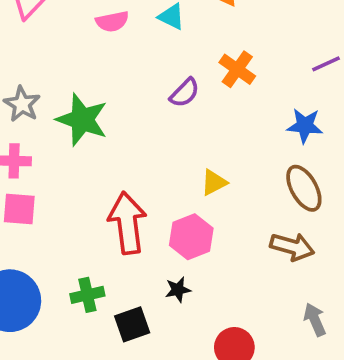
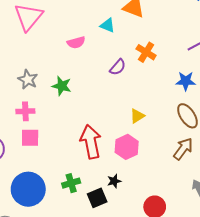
pink semicircle: (112, 21) -> (76, 42), moved
green star: (82, 120) -> (62, 86), size x0.7
brown arrow: (292, 247) -> (183, 149), turned -65
black star: (178, 290) -> (114, 181), moved

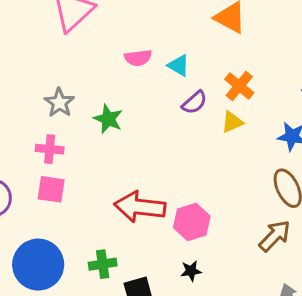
cyan triangle: (108, 25) -> (179, 65), moved
yellow triangle: (137, 116) -> (232, 122), moved
red arrow: (91, 142) -> (140, 207), turned -80
black star: (114, 181) -> (191, 271), moved

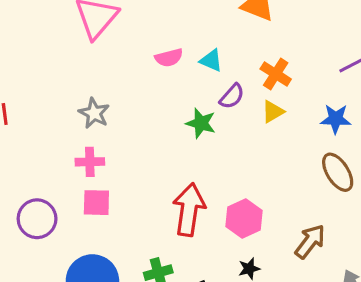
green star: (108, 119) -> (201, 123), moved
red arrow: (140, 207) -> (189, 210), turned 99
brown arrow: (275, 236) -> (310, 241), moved

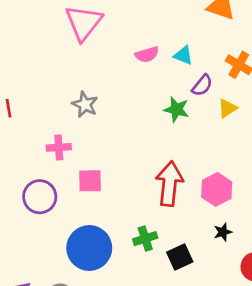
yellow triangle: (273, 112) -> (227, 108), moved
pink cross: (90, 162) -> (59, 147), moved

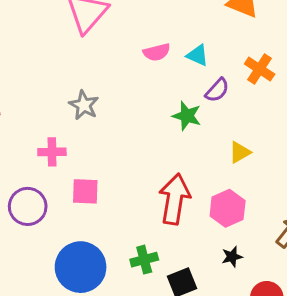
yellow triangle: (227, 108) -> (240, 152), moved

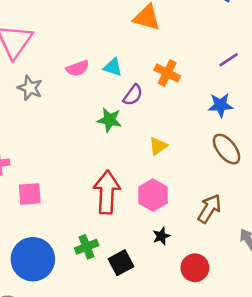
gray star: (84, 105) -> (30, 88), moved

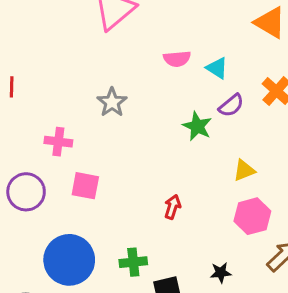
gray star: (30, 88) -> (112, 102), moved
red arrow: (107, 192) -> (173, 207), size x0.5
pink hexagon: (153, 195) -> (252, 216), moved

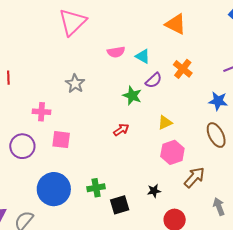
red arrow: (173, 207) -> (121, 130), moved, turned 42

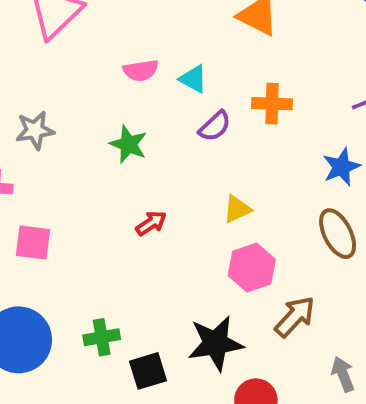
orange cross: (183, 69) -> (272, 104), turned -36
gray star: (75, 84) -> (35, 130), moved, turned 30
green star: (132, 96) -> (128, 144), moved
blue star: (218, 101) -> (341, 167), turned -30
black star: (154, 191) -> (216, 343), size x2.0

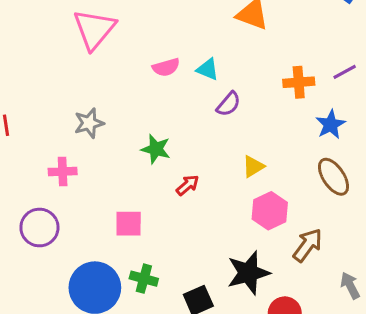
orange cross: (272, 104) -> (299, 82), moved
green star: (128, 144) -> (156, 149), moved
pink square: (33, 242) -> (129, 224), moved
green cross: (102, 337) -> (144, 279), moved, turned 32

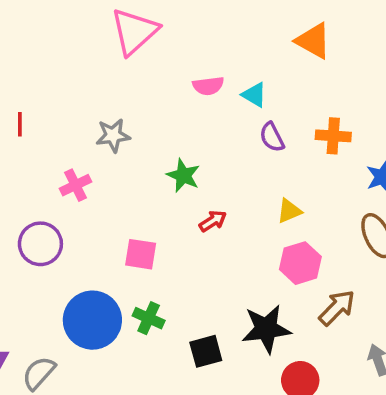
orange cross: (299, 82) -> (333, 136), moved
purple semicircle: (229, 104) -> (272, 137), turned 104
pink cross: (63, 172) -> (76, 185), turned -32

